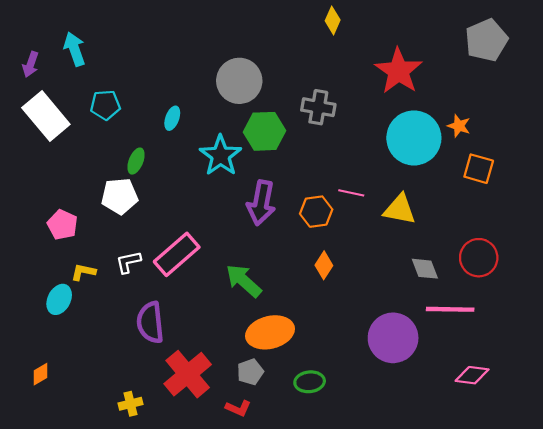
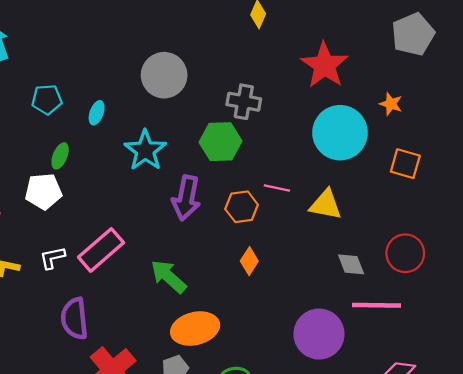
cyan pentagon: (105, 105) -> (47, 99), moved
orange star: (459, 126) -> (391, 104), moved
green hexagon: (265, 131) -> (221, 142), moved

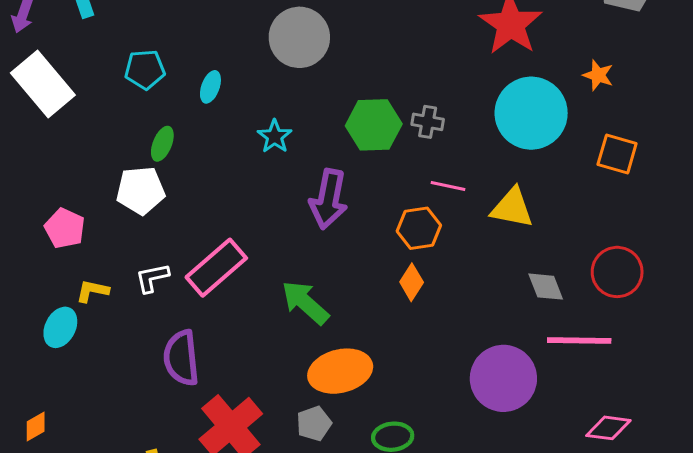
gray cross: (244, 102) -> (428, 122), moved, size x0.7
cyan star: (145, 150) -> (275, 136), size x0.6
orange hexagon: (242, 207) -> (419, 228), moved

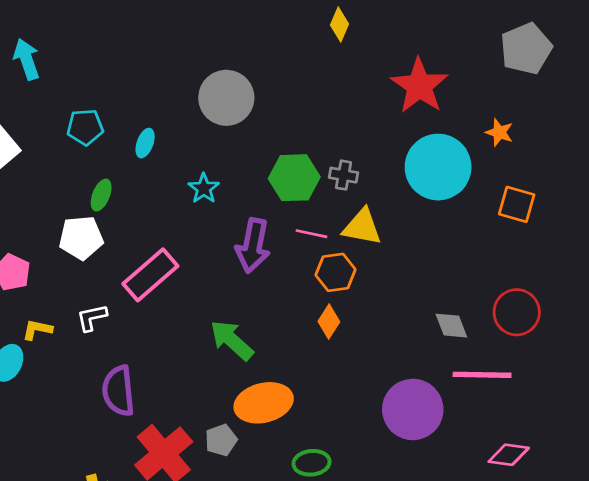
pink line: (448, 186) -> (312, 234), moved
yellow triangle: (512, 208) -> (362, 227), moved
pink rectangle: (216, 268) -> (150, 275), moved
gray pentagon: (314, 424) -> (221, 440), moved

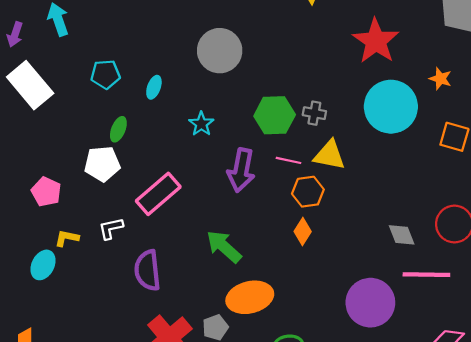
purple semicircle: (118, 391) -> (147, 270), moved

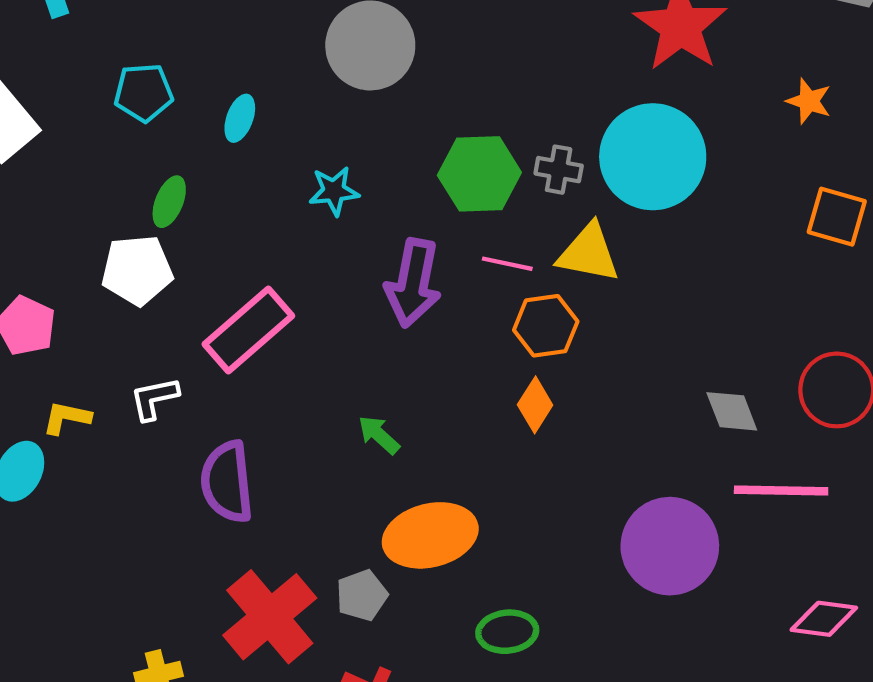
cyan circle: (391, 107) -> (653, 157), moved
cyan star: (201, 124) -> (334, 191), turned 30
green arrow: (224, 247) -> (379, 435), size x0.6

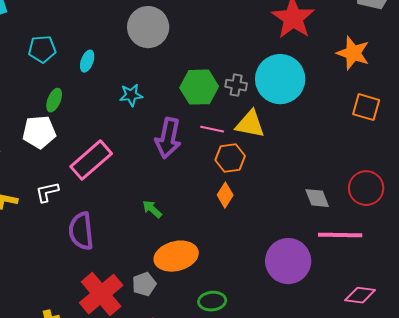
orange star: (809, 101) -> (353, 53), size x1.6

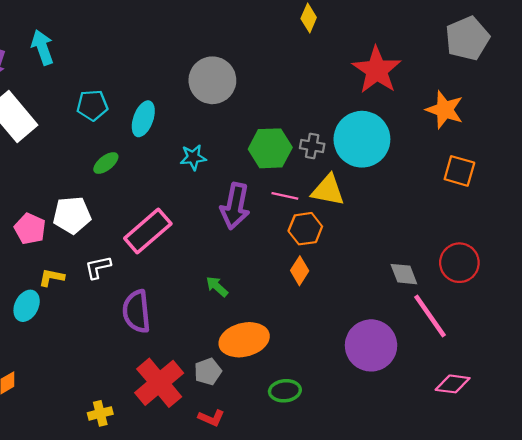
cyan ellipse: (87, 61) -> (143, 119), size x1.4
green ellipse: (54, 100) -> (106, 163), turned 30
white pentagon: (39, 132) -> (72, 215), moved
pink line: (340, 235) -> (430, 316), turned 54

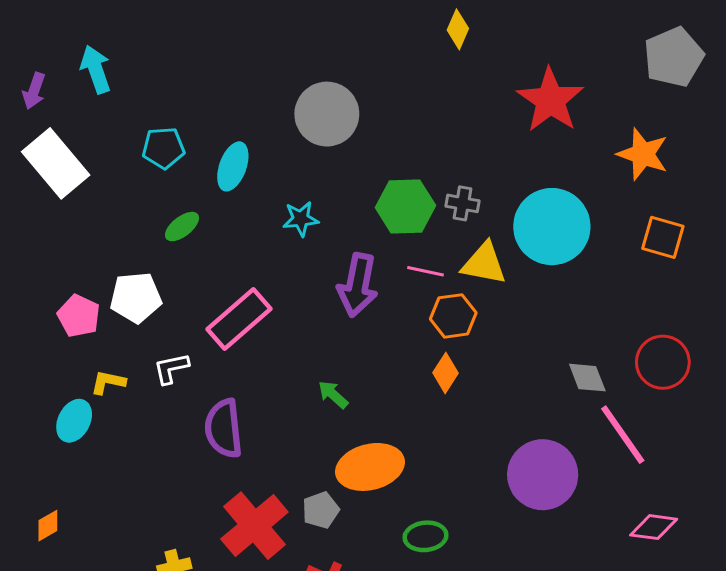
cyan circle: (362, 139) -> (552, 227), moved

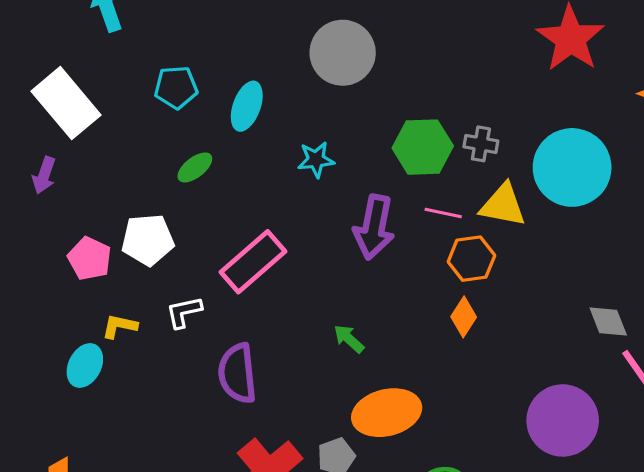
purple arrow: (34, 91) -> (44, 175), moved

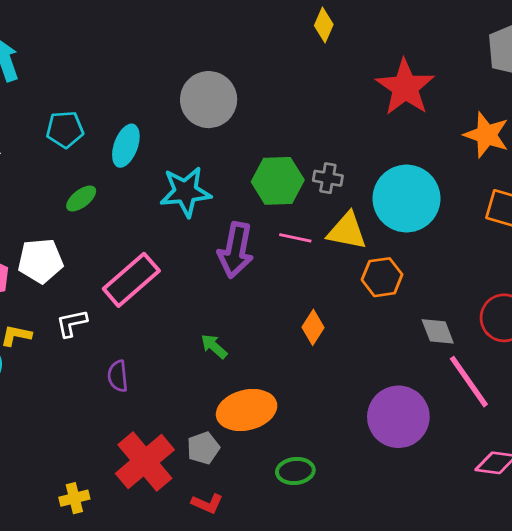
cyan star: (316, 160) -> (186, 192), size x1.6
orange hexagon: (471, 259) -> (382, 277), moved
purple semicircle: (237, 373) -> (118, 376), size x0.6

